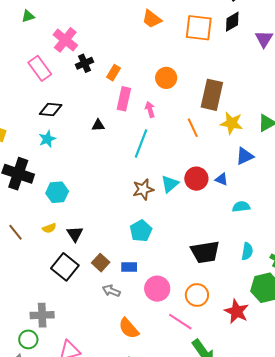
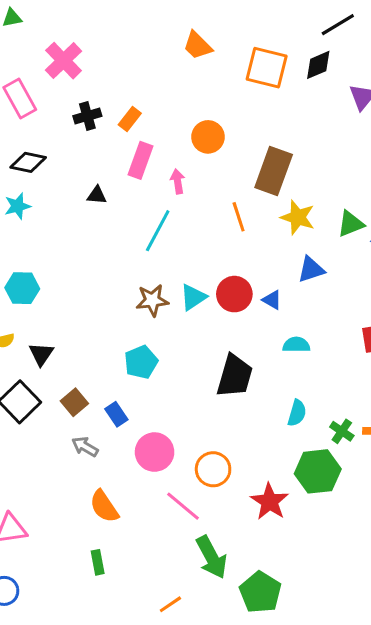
black cross: (84, 63) -> (87, 116), moved
black trapezoid: (205, 252) -> (235, 376), moved, turned -72
blue rectangle: (129, 267) -> (116, 414), turned 49

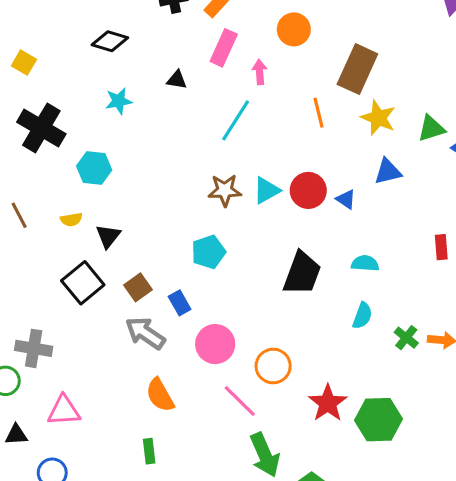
cyan star: (17, 206) -> (119, 101), moved
cyan semicircle: (296, 345) -> (365, 263), moved
gray arrow: (85, 447) -> (145, 333), size x1.5
green hexagon: (318, 471) -> (379, 420), moved

